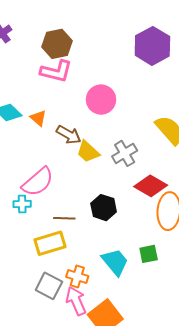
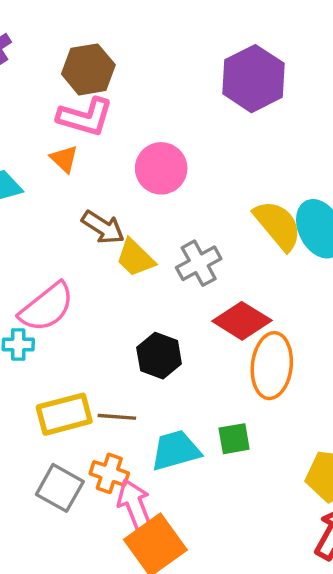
orange triangle: (38, 118) -> (64, 159), moved
brown line: (64, 218) -> (117, 417), moved
cyan trapezoid: (115, 262) -> (176, 450), turned -68
pink arrow: (76, 301) -> (135, 505), moved

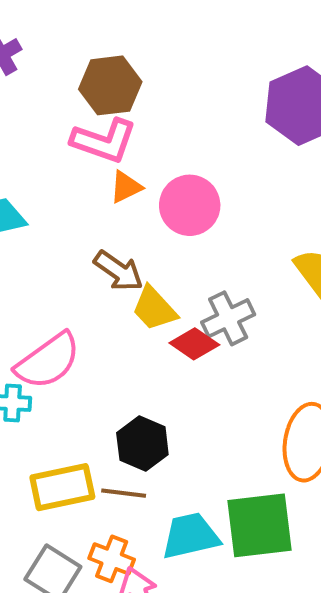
orange triangle: (64, 159) -> (126, 187), moved, turned 48
red diamond: (242, 321) -> (194, 344), moved, size x0.7
black hexagon: (159, 356) -> (142, 444), moved
green square: (234, 439) -> (259, 525), size x1.8

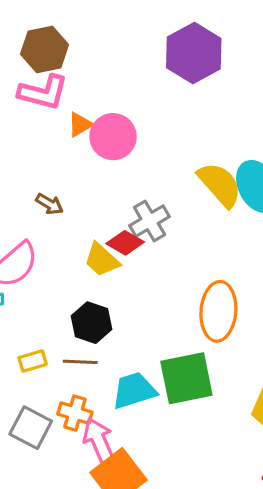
orange triangle: (126, 187) -> (80, 125), moved
brown arrow: (118, 271) -> (50, 204), moved, size x0.7
yellow trapezoid: (154, 308) -> (102, 260), moved
yellow rectangle: (62, 487) -> (33, 361), size x0.6

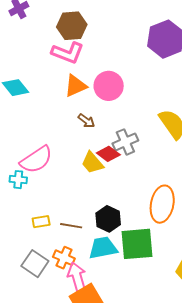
orange triangle: (80, 125) -> (76, 86), moved, size x1.4
brown arrow: (50, 204) -> (86, 121), moved
black hexagon: (92, 323) -> (108, 219), moved

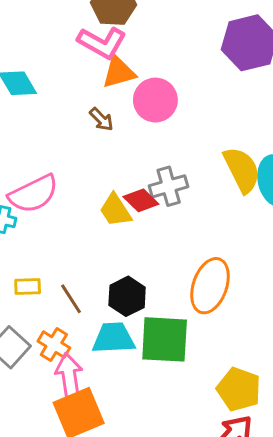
orange triangle: (76, 86) -> (119, 72), moved
brown arrow: (86, 121) -> (101, 119), moved
brown line: (71, 226) -> (71, 299), turned 40

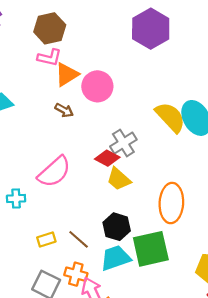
pink L-shape: (102, 43) -> (49, 58), size x0.7
pink semicircle: (33, 194) -> (54, 172), moved
yellow trapezoid: (115, 210) -> (119, 179), moved

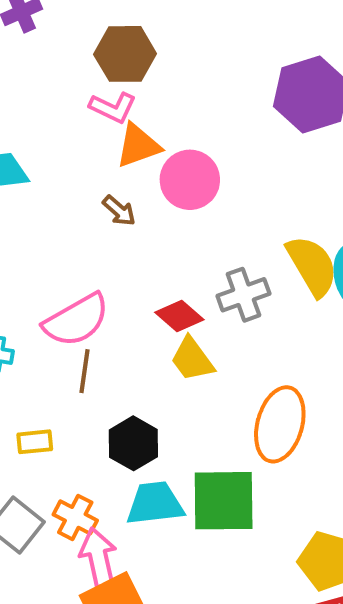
gray cross: (123, 143) -> (243, 295), moved
black hexagon: (117, 227) -> (133, 443), moved
brown line: (79, 239) -> (85, 371), moved, turned 45

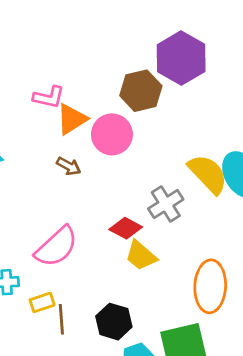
brown hexagon: (125, 54) -> (141, 91), moved
brown line: (85, 371) -> (61, 319), moved
yellow rectangle: (35, 442) -> (42, 302), moved

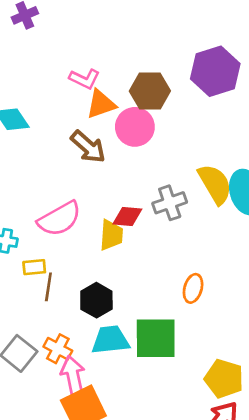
brown hexagon: (141, 91) -> (150, 91), moved
brown arrow: (69, 166) -> (88, 147), size x1.6
red diamond: (126, 228) -> (127, 217), turned -36
yellow trapezoid: (141, 256) -> (111, 235), moved, turned -140
orange ellipse: (210, 286) -> (193, 288), size x0.6

